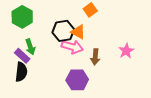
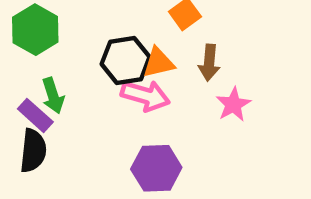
orange triangle: (78, 32) -> (159, 63), turned -42
pink star: (126, 51) -> (233, 104), moved
brown arrow: (95, 57) -> (209, 63), moved

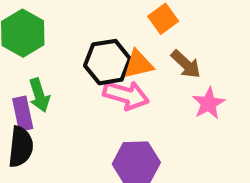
brown arrow: (209, 63) -> (186, 64), turned -52
purple rectangle: (35, 115) -> (23, 114), turned 36

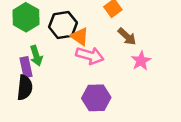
black hexagon: (107, 62) -> (63, 25), moved
orange triangle: (138, 64) -> (80, 36), moved, turned 48

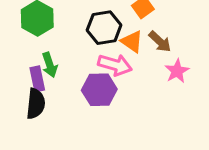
black hexagon: (63, 25) -> (104, 28), moved
orange triangle: (80, 36) -> (132, 42), moved
purple hexagon: (96, 98) -> (99, 90), moved

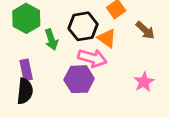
brown arrow: (160, 42) -> (145, 30), moved
green arrow: (50, 65) -> (51, 40), moved
pink star: (177, 71) -> (144, 82), moved

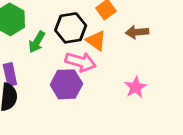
brown arrow: (145, 30) -> (137, 32), turned 132
green arrow: (51, 40) -> (37, 42), turned 48

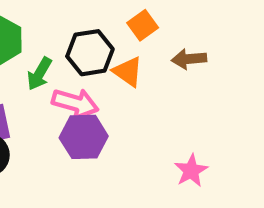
pink arrow: (81, 62) -> (75, 103), moved
pink star: (136, 87) -> (191, 171), moved

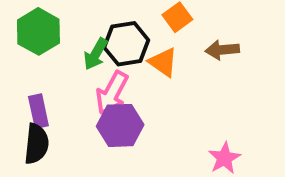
green arrow: (39, 74) -> (96, 54), moved
pink arrow: (75, 103) -> (112, 93), turned 102

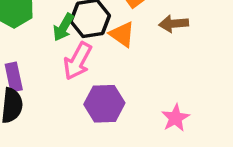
purple hexagon: (120, 125) -> (104, 104), moved

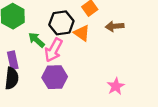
green arrow: (63, 27) -> (37, 40), moved, turned 102
purple hexagon: (104, 104) -> (55, 77), moved

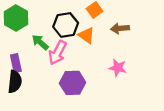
purple hexagon: (55, 77) -> (73, 83), moved
pink star: (116, 86) -> (118, 68), moved, turned -30

